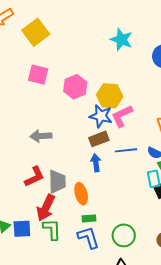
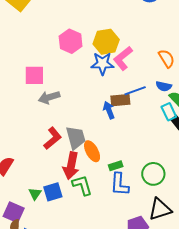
pink square: (38, 75) -> (34, 75), moved
brown rectangle: (99, 139) -> (120, 100), moved, turned 30
orange ellipse: (81, 194) -> (92, 151), moved
blue L-shape: (88, 237) -> (120, 184), turned -145

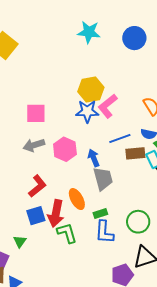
pink hexagon: (71, 41) -> (65, 149), moved
pink square: (34, 75) -> (36, 113), moved
brown rectangle: (120, 100) -> (135, 153), moved
gray trapezoid: (76, 138) -> (103, 179), moved
blue square: (53, 192) -> (36, 216), moved

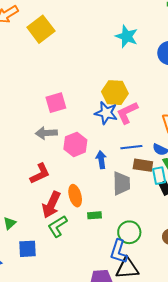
pink square: (36, 113) -> (56, 103), turned -30
gray trapezoid: (103, 179) -> (121, 183), moved
blue square: (36, 216) -> (28, 249), moved
blue L-shape: (104, 232) -> (119, 251), moved
green L-shape: (67, 233) -> (58, 226), turned -120

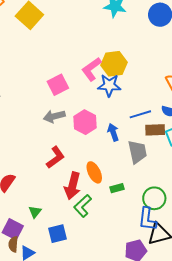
pink L-shape: (127, 113) -> (91, 69), moved

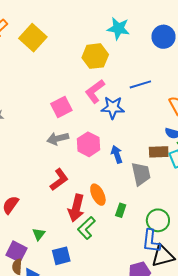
yellow hexagon: (114, 64) -> (95, 56), moved
blue line: (140, 114) -> (140, 84), moved
green rectangle: (117, 188) -> (121, 210), turned -56

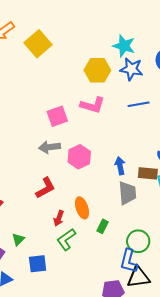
pink L-shape: (95, 91) -> (93, 105), turned -135
blue star: (113, 108) -> (131, 69), moved
blue arrow: (117, 154) -> (120, 166), moved
red arrow: (76, 208) -> (59, 218), size x0.6

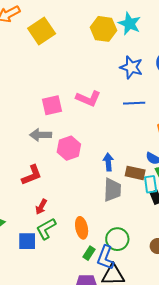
cyan star: (124, 46) -> (130, 24), moved
yellow hexagon: (97, 70) -> (104, 29), moved
orange ellipse: (82, 208) -> (82, 228), moved
green rectangle: (103, 226) -> (89, 253), moved
blue square: (38, 264) -> (27, 241), moved

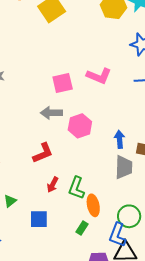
green L-shape: (46, 229) -> (76, 188), moved, turned -40
green rectangle: (89, 253) -> (82, 228), moved

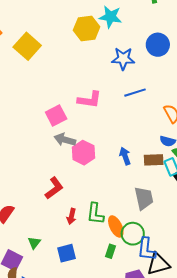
gray arrow: (51, 113) -> (65, 140), moved, turned 30
gray trapezoid: (124, 167) -> (144, 198), moved
green circle: (129, 216) -> (133, 234), moved

